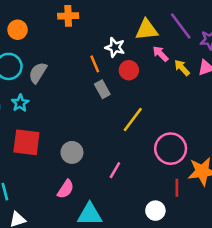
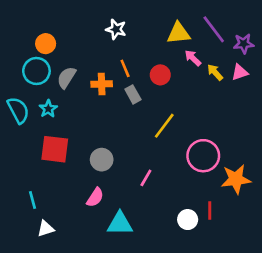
orange cross: (68, 16) -> (102, 84), moved
orange circle: (18, 30) -> (46, 44), moved
white star: (115, 47) -> (116, 29), moved
red line: (177, 188) -> (210, 210), moved

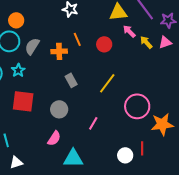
gray rectangle: (133, 94) -> (71, 80), moved

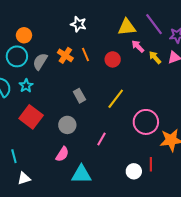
orange cross: (59, 51) -> (65, 55), moved, turned 35
red square: (23, 101) -> (31, 117), turned 30

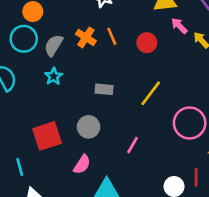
cyan star: (26, 86) -> (54, 76), moved
gray rectangle: (79, 96) -> (104, 89), turned -56
red square: (31, 117) -> (47, 136), moved, turned 35

